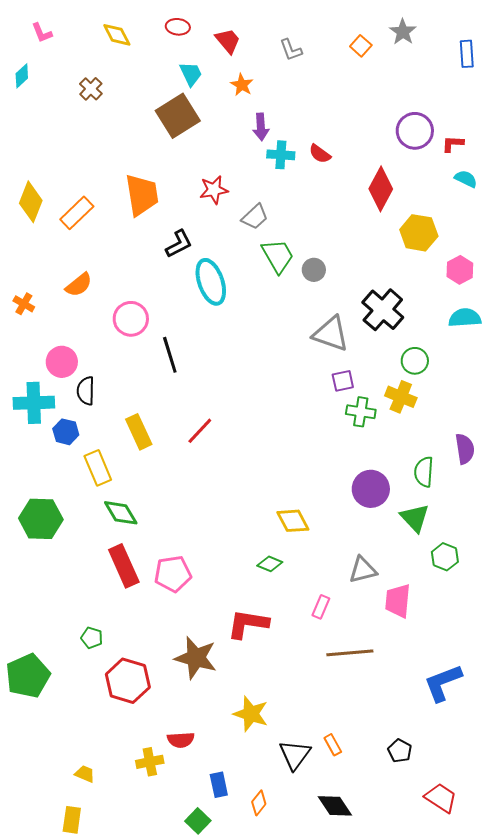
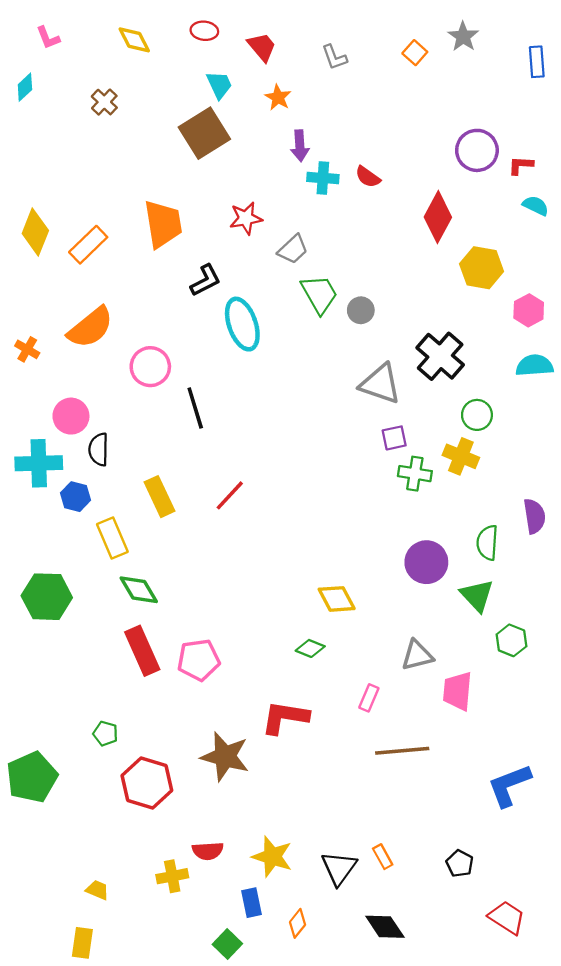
orange semicircle: (79, 285) -> (90, 328), size x1.5
yellow star: (251, 714) -> (272, 857), moved

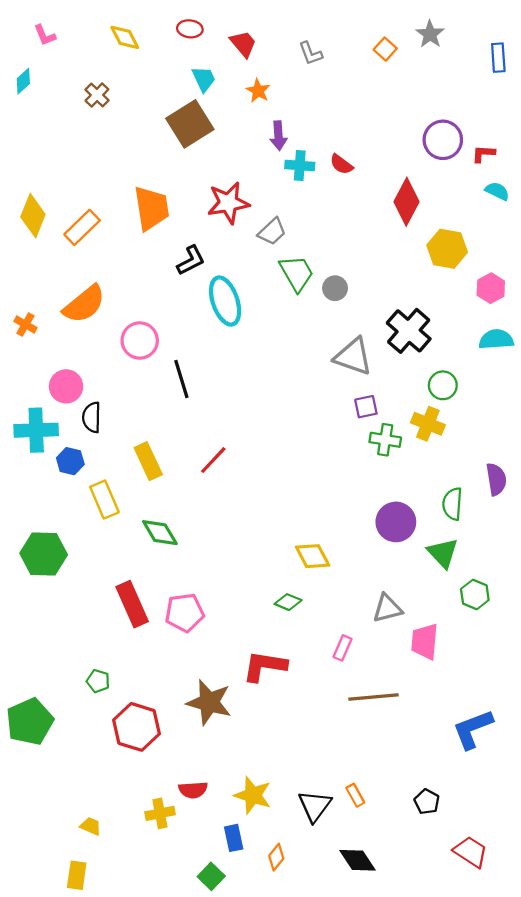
red star: (246, 218) -> (228, 203), size x1.4
green diamond: (139, 590) -> (160, 533), moved

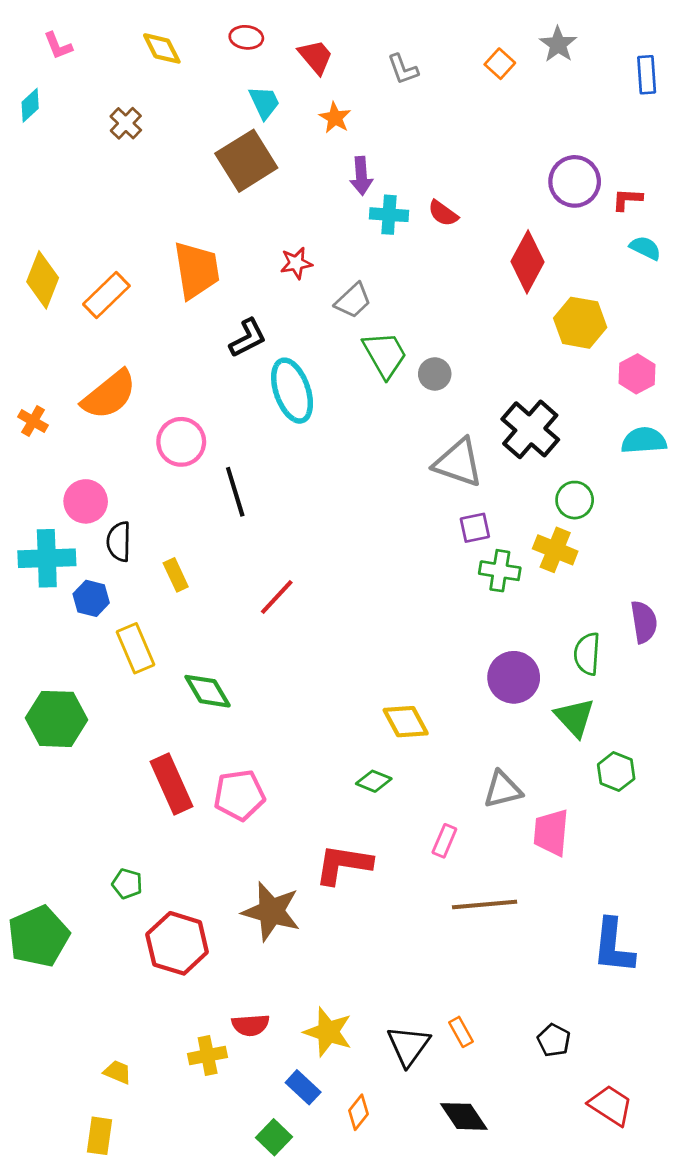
red star: (228, 203) -> (296, 263), size x0.6
yellow rectangle: (148, 461) -> (176, 575), moved, size x0.7
blue L-shape: (473, 729) -> (613, 946), turned -63
blue rectangle: (234, 838) -> (303, 1087), turned -35

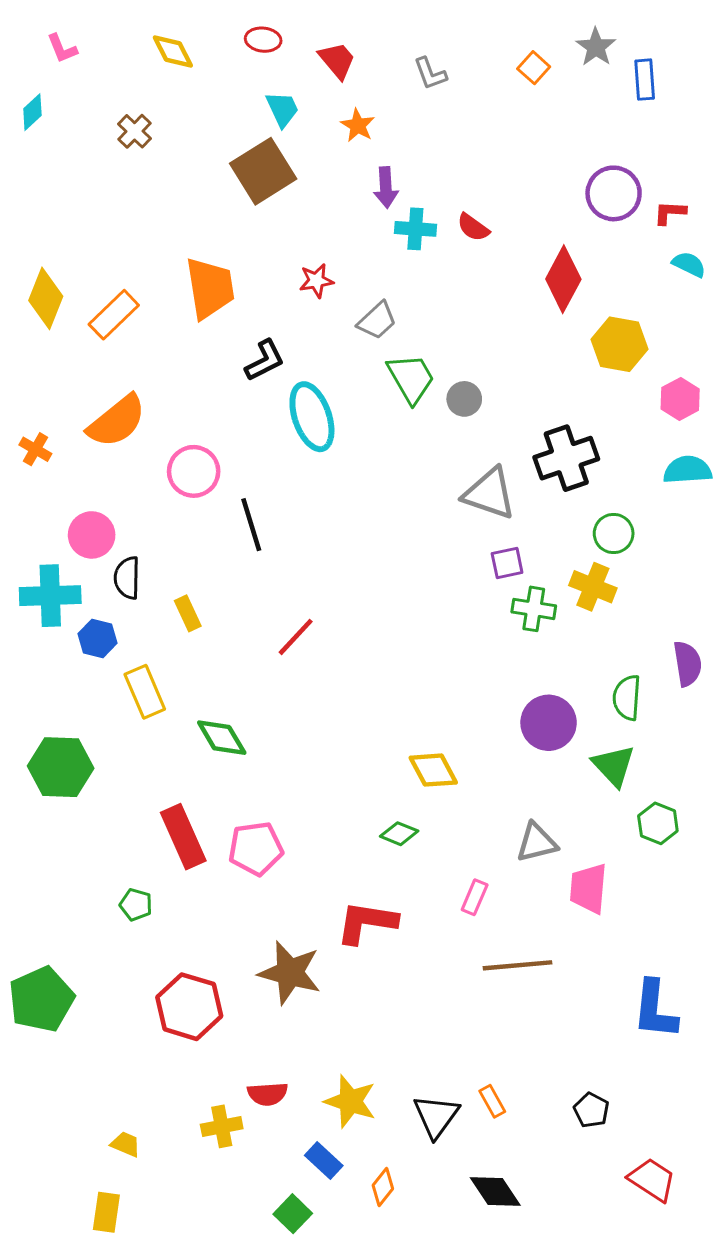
blue rectangle: (647, 75) -> (645, 80), moved
black cross: (530, 429) -> (566, 458), turned 30
green pentagon: (127, 884) -> (136, 905), moved

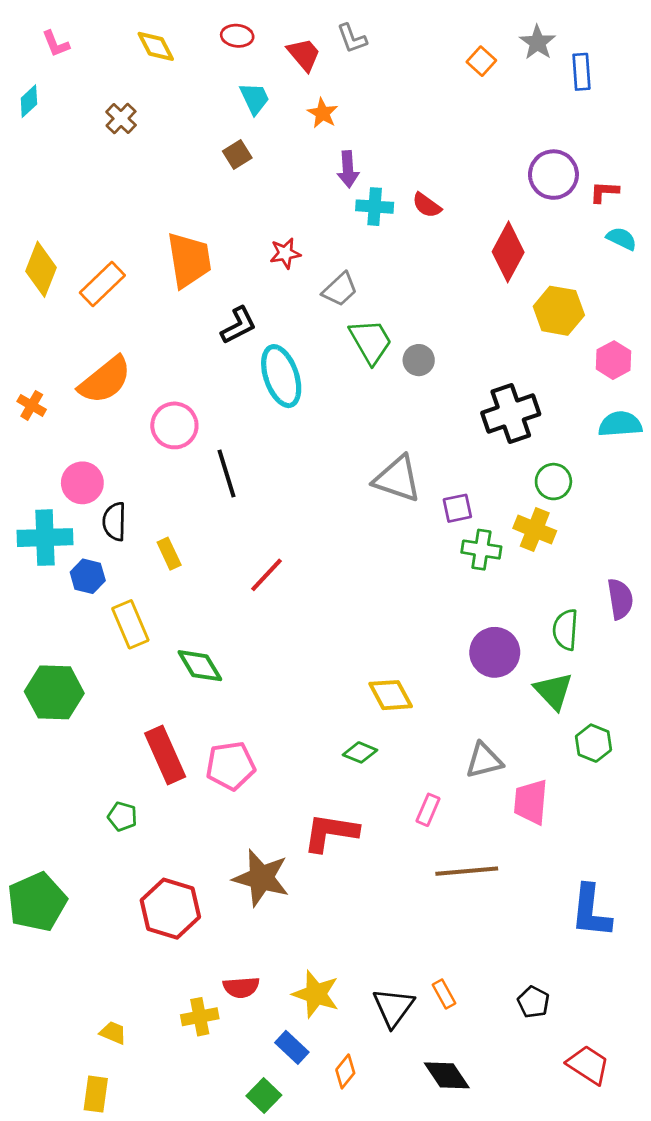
gray L-shape: (430, 74) -> (352, 38), moved
brown square: (263, 171) -> (237, 155), size x0.5
gray triangle: (489, 494) -> (397, 479), moved

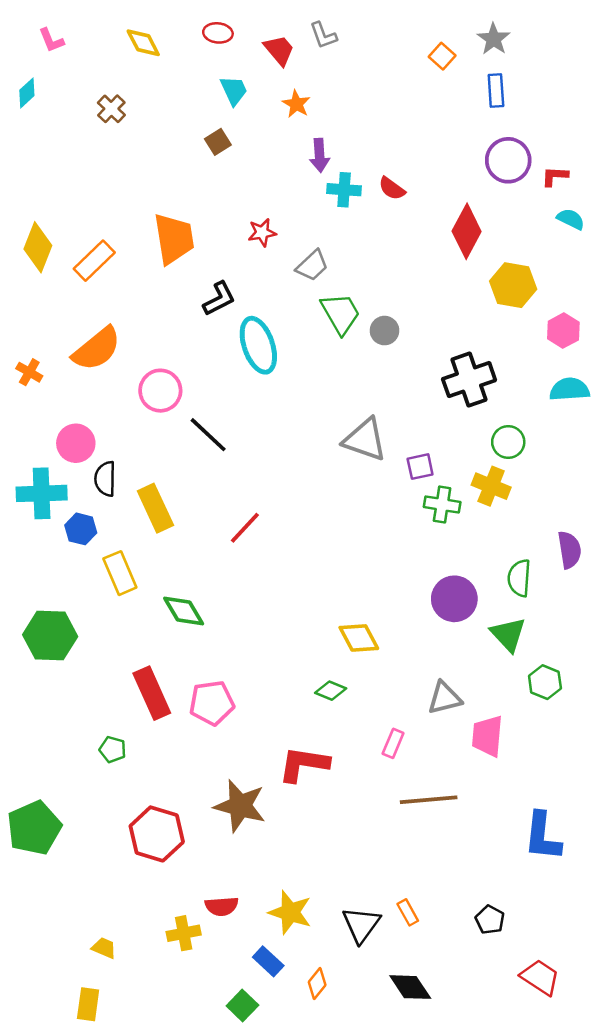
blue rectangle: (581, 72) -> (496, 90), moved
black line: (226, 474) -> (208, 435), turned -30
yellow rectangle: (169, 554) -> (155, 508), size x1.6

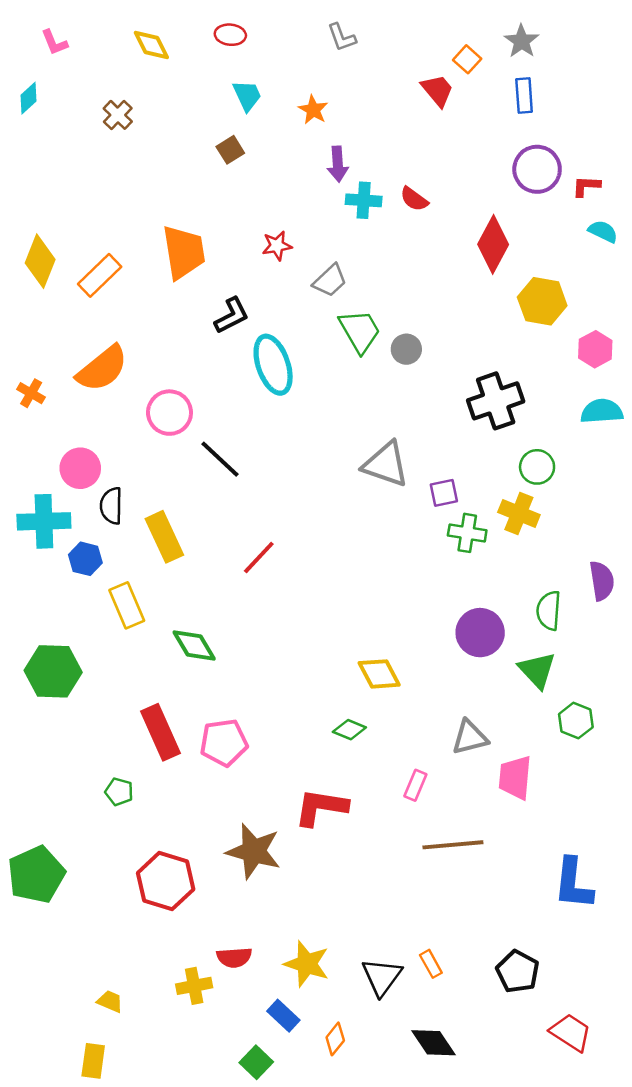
red trapezoid: (279, 50) -> (437, 90), moved
black pentagon: (490, 920) -> (518, 972), size x1.4

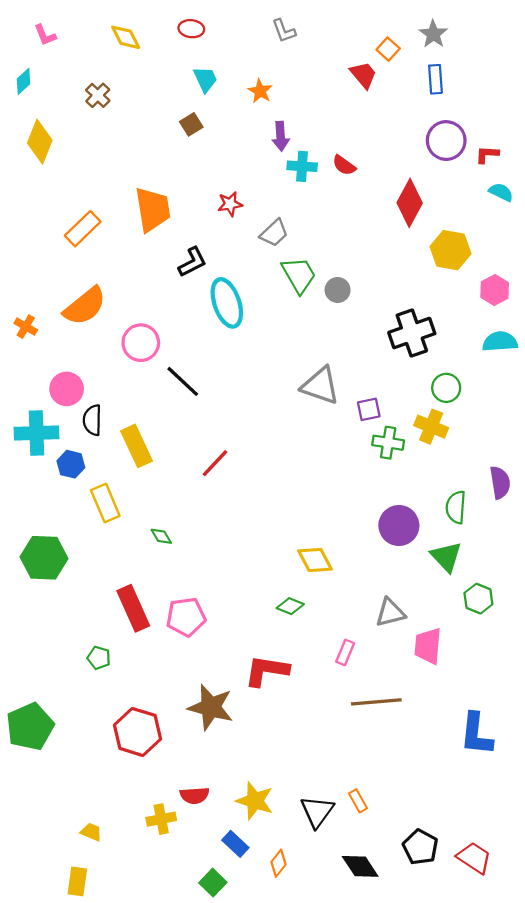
yellow diamond: (40, 261) -> (40, 142), moved
green diamond: (194, 646) -> (161, 536), size x0.6
black pentagon: (518, 972) -> (420, 847), moved

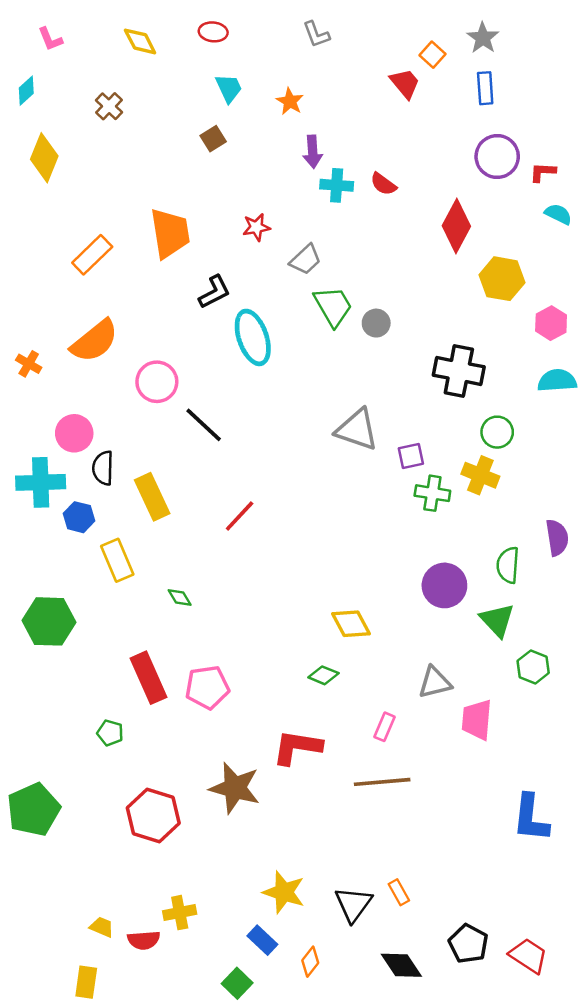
black cross: (412, 333) -> (459, 371), turned 30
brown line: (376, 702) -> (382, 782), moved
red semicircle: (195, 795) -> (144, 940), moved

